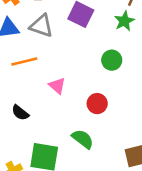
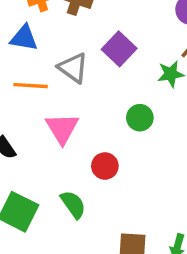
gray triangle: (41, 26) -> (73, 68), moved
pink triangle: (57, 86) -> (62, 128), size x1.5

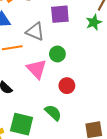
purple square: (119, 49) -> (60, 14), turned -36
green circle: (140, 118) -> (57, 54), moved

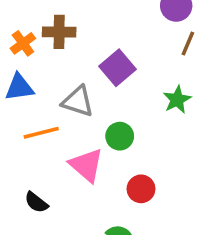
purple square: (60, 14) -> (118, 68), turned -30
green star: (94, 22) -> (177, 100), moved

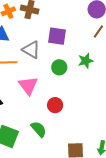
purple square: (118, 68) -> (57, 36), turned 36
green circle: (120, 136) -> (59, 67), moved

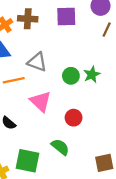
purple square: (57, 36) -> (66, 16), moved
green star: (86, 61) -> (92, 75), moved

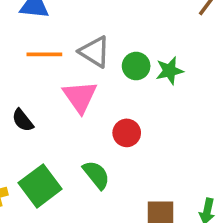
gray triangle: (37, 62) -> (95, 52), moved
green square: (27, 161) -> (40, 186), turned 30

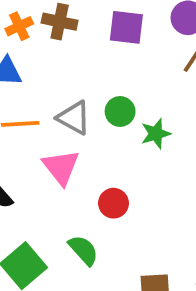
green circle: (136, 66) -> (120, 111), moved

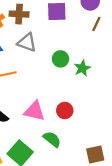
gray triangle: (74, 118) -> (27, 42), moved
pink triangle: (61, 167) -> (34, 111), moved, turned -30

